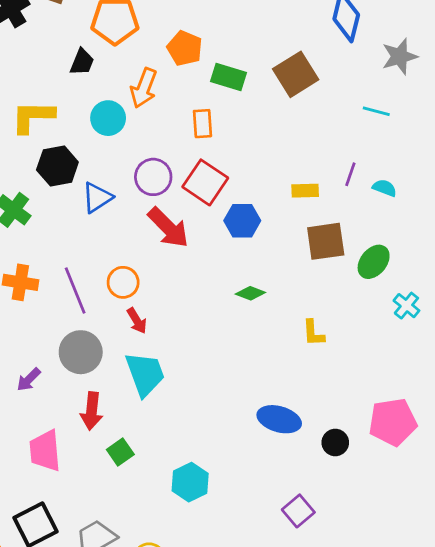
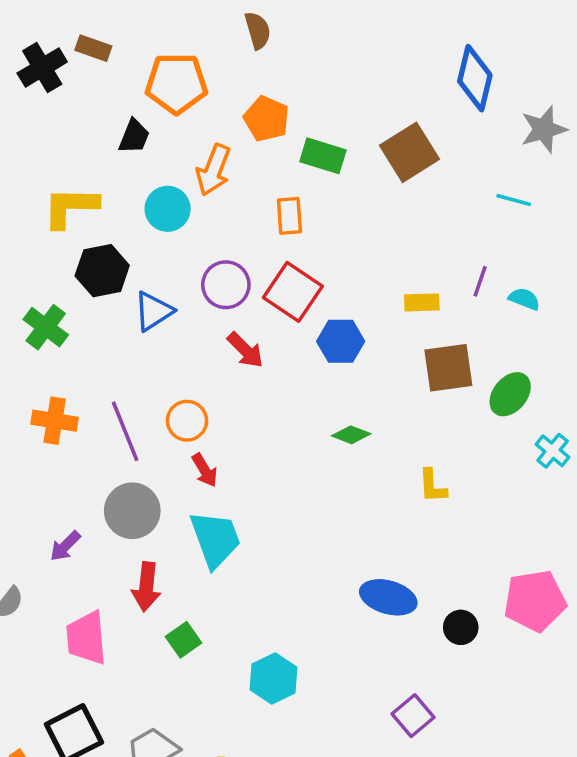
red arrow: (168, 228) -> (245, 350), size x0.7

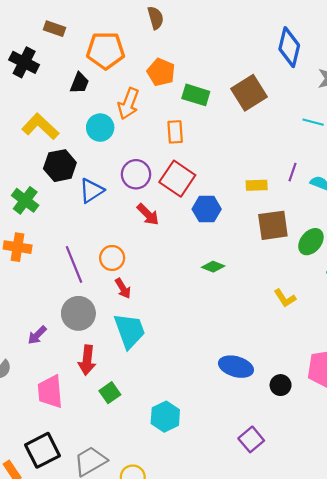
black cross: (42, 68) -> (24, 62), moved, turned -32
yellow L-shape: (70, 207) -> (40, 126), turned 42
orange cross: (55, 421) -> (18, 247), moved
yellow L-shape: (432, 486) -> (285, 298), moved, turned -30

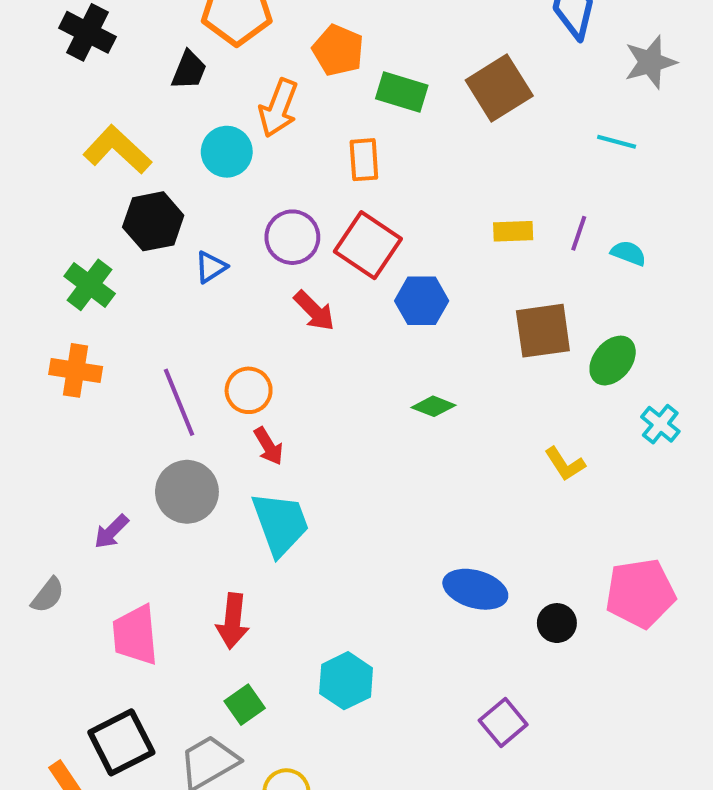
yellow rectangle: (257, 185) -> (513, 231), moved
blue triangle: (91, 191) -> (211, 267), size x0.7
red arrow: (87, 360) -> (233, 621), moved
green square: (110, 393) -> (245, 705), moved

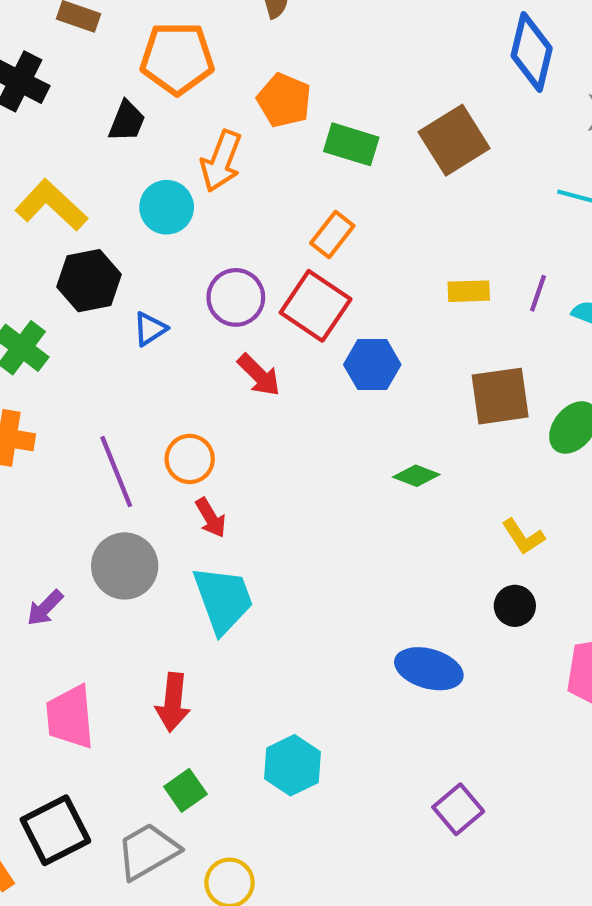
orange rectangle: (364, 160) -> (332, 234), moved, turned 42
green diamond: (434, 406) -> (416, 476), moved
black circle: (557, 623) -> (515, 606), moved

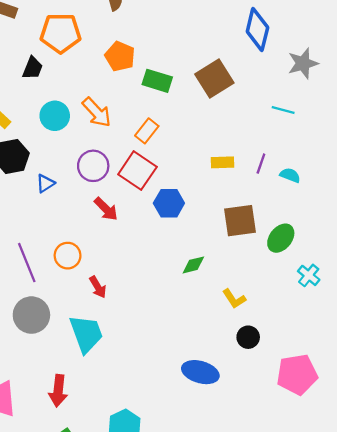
orange arrow: (221, 161) -> (97, 112), moved, turned -64
green diamond: (416, 476) -> (193, 265), turned -35
red arrow: (211, 518) -> (98, 287), moved
yellow L-shape: (523, 537) -> (234, 299), moved

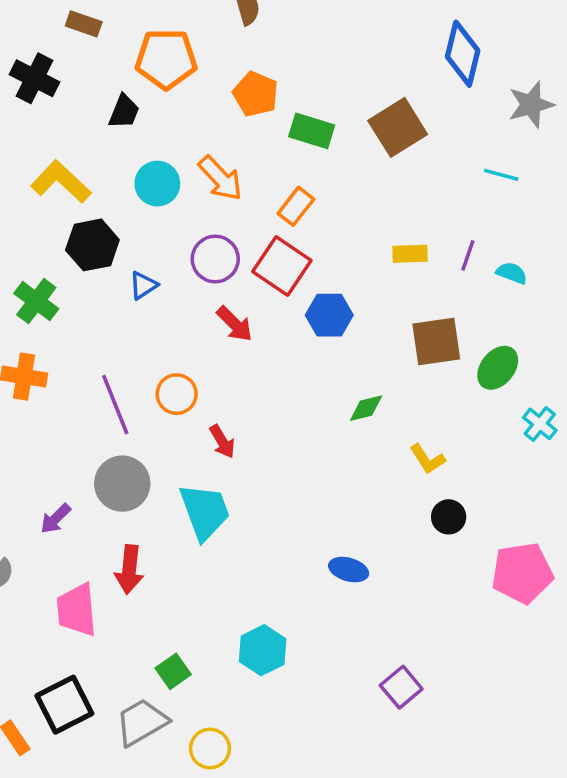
blue ellipse: (200, 372) -> (349, 570), moved, size x0.7
red arrow: (58, 391) -> (129, 570), moved

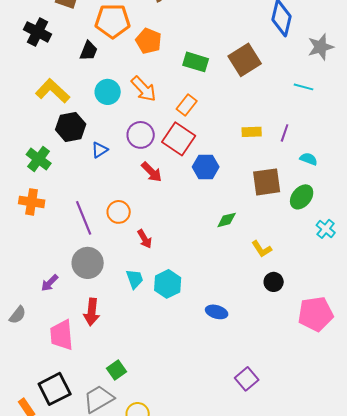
orange pentagon: (256, 94) -> (149, 41), moved
cyan semicircle: (512, 273) -> (309, 159), moved
cyan trapezoid: (205, 512) -> (135, 279), size x0.6
cyan hexagon: (263, 650) -> (168, 284), moved

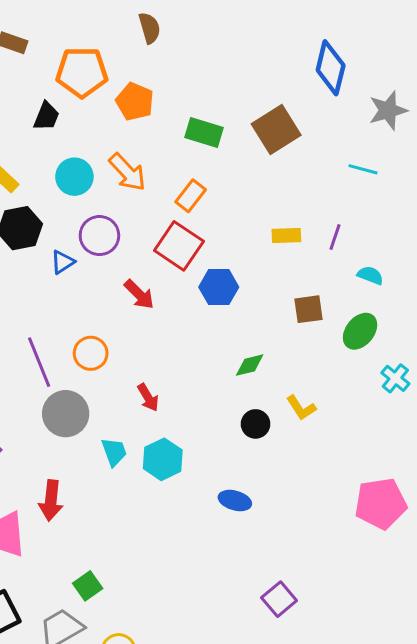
purple circle: (141, 135) -> (99, 236), moved
brown square: (267, 182) -> (308, 309), size x0.7
red arrow: (145, 239) -> (148, 397), moved
gray circle: (88, 263) -> (66, 414), moved
black circle: (274, 282) -> (256, 424), moved

